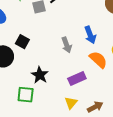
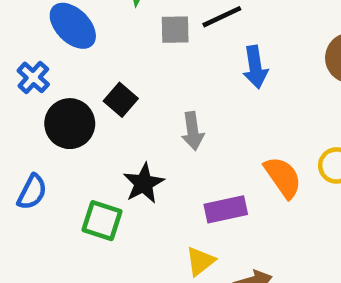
blue arrow: (90, 35) -> (255, 67), moved
gray arrow: (67, 45) -> (193, 131), moved

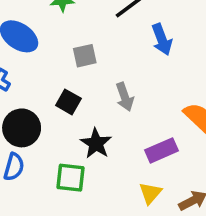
gray square: (175, 30) -> (85, 56), moved
black square: (121, 100) -> (68, 102), moved
black circle: (70, 124) -> (22, 128), moved

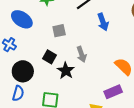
black star: (96, 143) -> (66, 71), moved
purple rectangle: (161, 150) -> (113, 92), moved

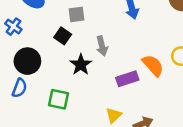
black square: (50, 57) -> (63, 36), moved
purple rectangle: (113, 92) -> (127, 79), moved

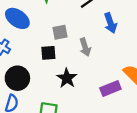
black square: (63, 36) -> (48, 53), turned -35
gray arrow: (102, 46) -> (85, 47), moved

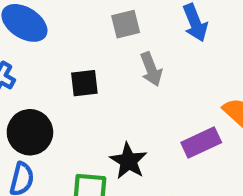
gray square: (60, 32) -> (126, 24), moved
black star: (67, 78) -> (128, 161), moved

